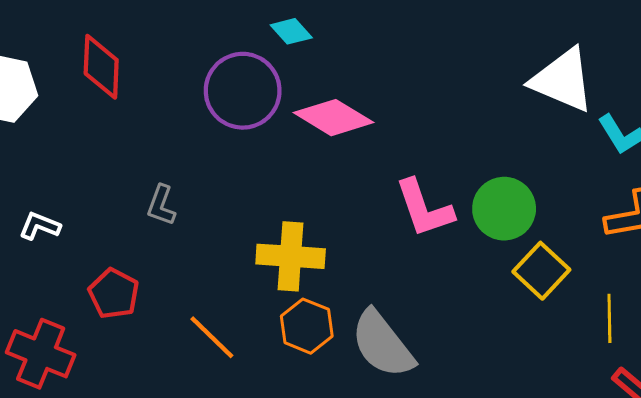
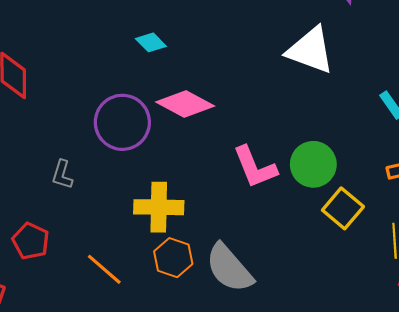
white triangle: (562, 80) -> (310, 50), moved
purple circle: (243, 91) -> (122, 122), moved

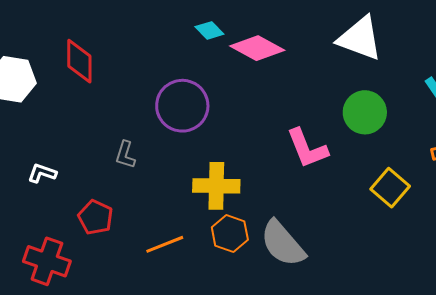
pink diamond: (185, 104) -> (257, 48), moved
green circle: (313, 164) -> (365, 112), moved
orange line: (104, 269) -> (165, 244), turned -63

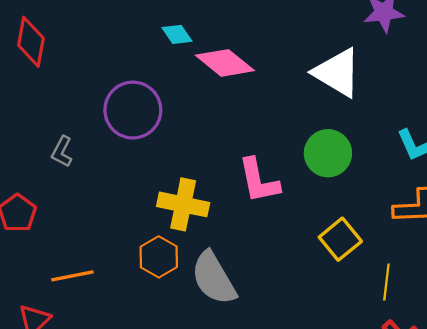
yellow cross: (216, 186) -> (183, 204), moved
orange line: (165, 244) -> (72, 276), moved

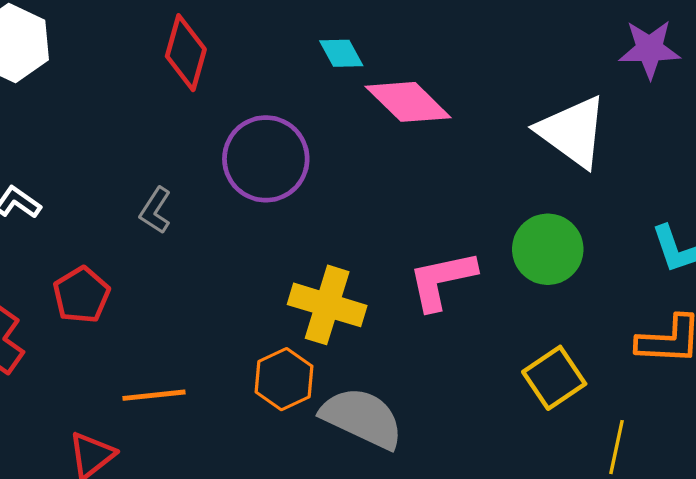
red diamond: (31, 42) -> (186, 53), moved
pink L-shape: (259, 181) -> (442, 280), turned 84
gray semicircle: (214, 278) -> (362, 418), turned 140

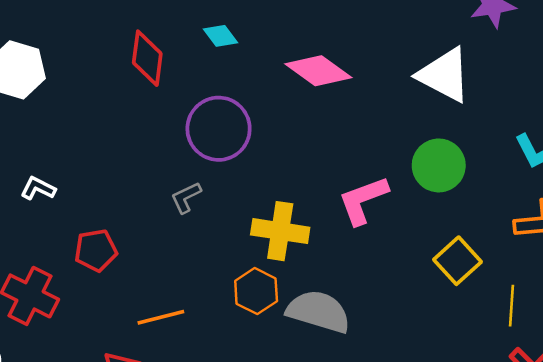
cyan diamond: (341, 53) -> (221, 36), moved
gray L-shape: (155, 210) -> (186, 197), moved, turned 40
red pentagon: (81, 295) -> (96, 250), turned 30

